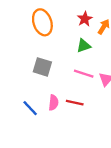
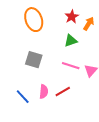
red line: (75, 103) -> (63, 92), turned -42

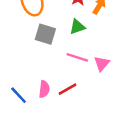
gray square: (34, 60) -> (45, 34), moved

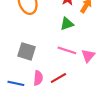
gray square: (45, 34) -> (27, 51), moved
blue line: (19, 95) -> (16, 83), turned -35

